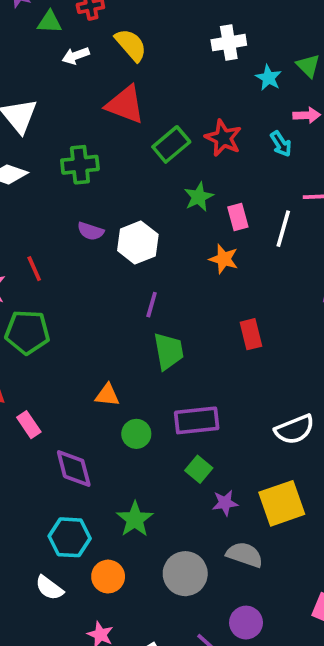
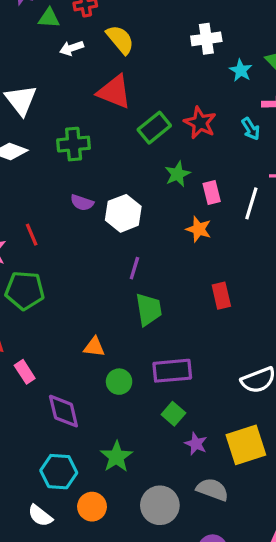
purple star: (225, 503) -> (196, 444), turned 30

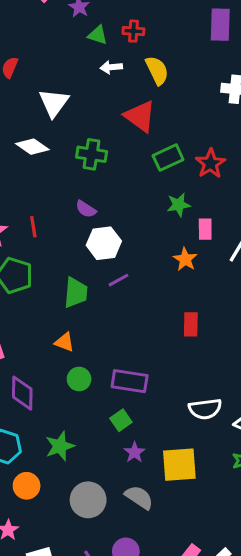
white hexagon: (123, 213) -> (104, 243), moved
purple line: (134, 268) -> (118, 280), turned 30
green trapezoid: (149, 309) -> (76, 293), moved

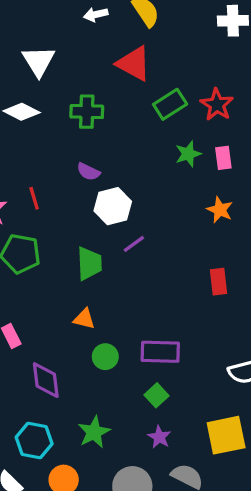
pink rectangle: (205, 229) -> (223, 158), moved
orange star: (185, 259) -> (220, 210), moved
purple star: (135, 452) -> (159, 437), moved

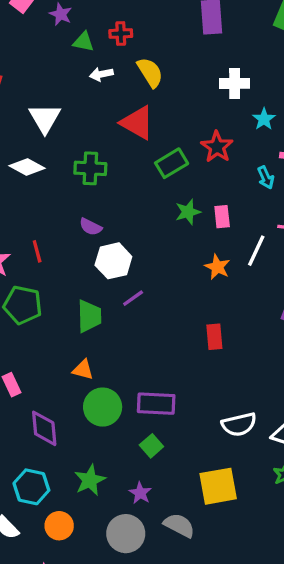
red star: (217, 105) -> (217, 147), moved
green circle: (105, 357) -> (103, 407), size x1.5
purple star: (159, 437) -> (140, 493), moved

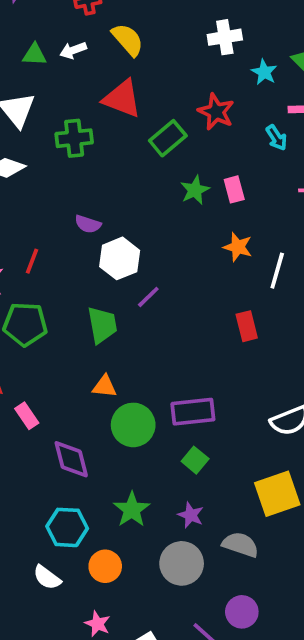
green triangle: (83, 42) -> (34, 55), moved
green cross: (90, 168) -> (74, 138), moved
red line: (37, 251) -> (32, 261), turned 45
white line: (256, 251) -> (277, 271), moved

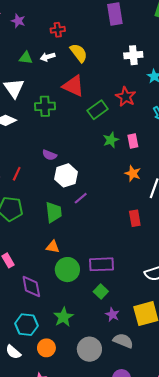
purple star: (191, 515) -> (112, 315), moved

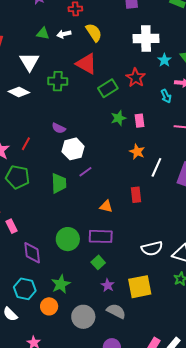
white cross: (133, 55) -> (146, 39), size x1.4
orange triangle: (53, 247) -> (106, 206), moved
orange circle: (46, 348) -> (49, 306), moved

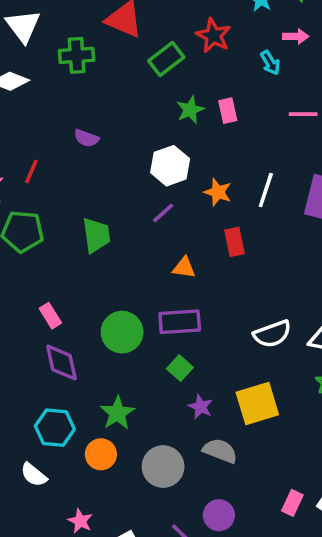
white hexagon: (73, 149) -> (170, 166), moved
orange star: (137, 152) -> (218, 192), moved
purple line: (85, 172) -> (163, 213), moved
pink rectangle: (12, 226) -> (50, 316), moved

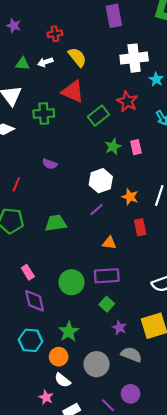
green trapezoid: (96, 235) -> (56, 223), turned -90
white semicircle: (34, 475) -> (62, 380), moved

